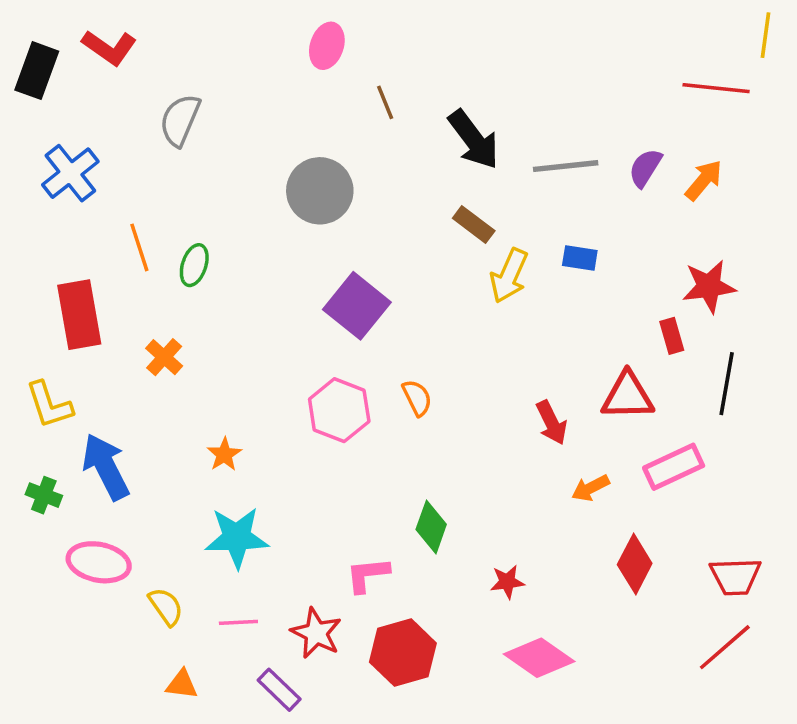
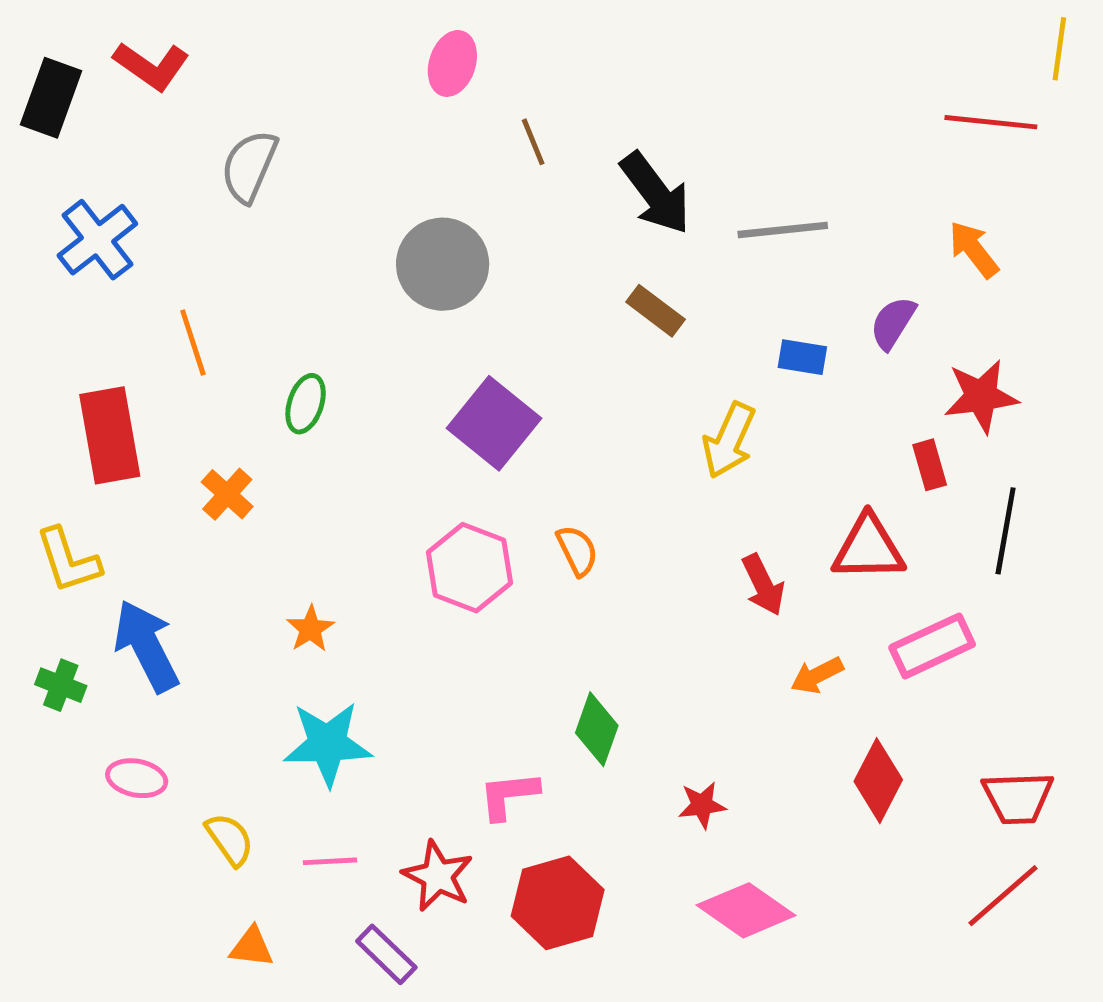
purple semicircle: (645, 168) -> (893, 323), moved
orange arrow: (704, 180) -> (974, 249), turned -78
green ellipse: (194, 265) -> (306, 404), moved
yellow arrow: (509, 276) -> (729, 440), moved
pink ellipse: (99, 562) -> (137, 778), size x0.7

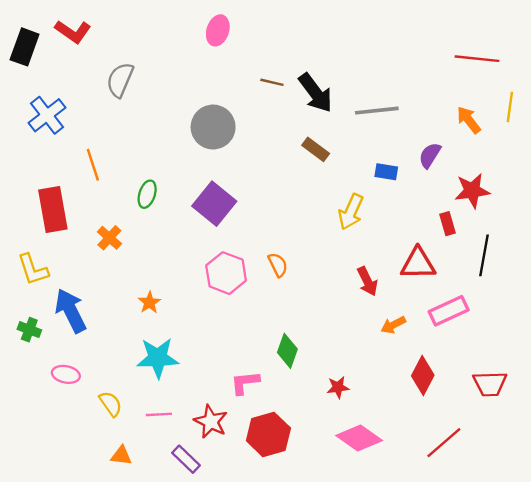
yellow line: (1059, 49) -> (510, 107), moved
brown line: (533, 142) -> (272, 82), moved, turned -55
purple square: (494, 423) -> (214, 204), moved
red line: (1003, 896) -> (444, 443), moved

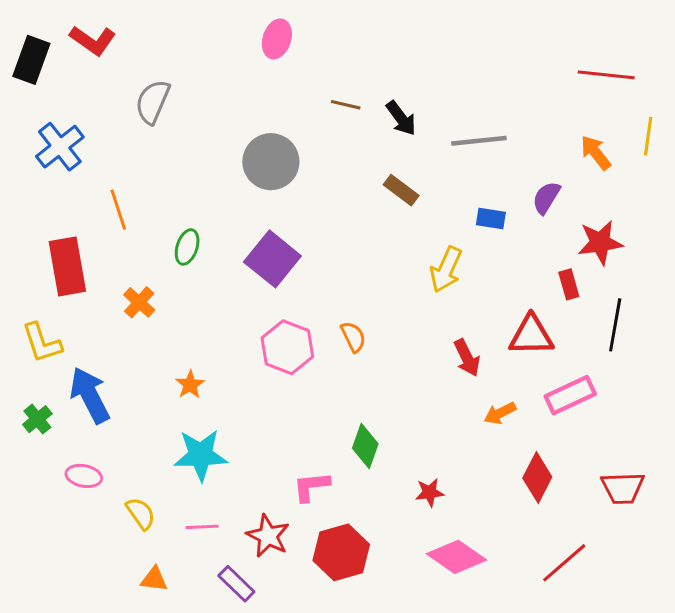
black arrow: (316, 93) -> (401, 118), size x0.7
green cross: (29, 330) -> (37, 419), turned 30

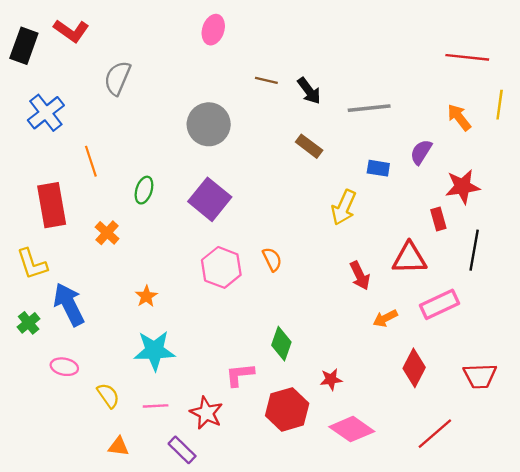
red hexagon: (341, 552) -> (287, 409), moved

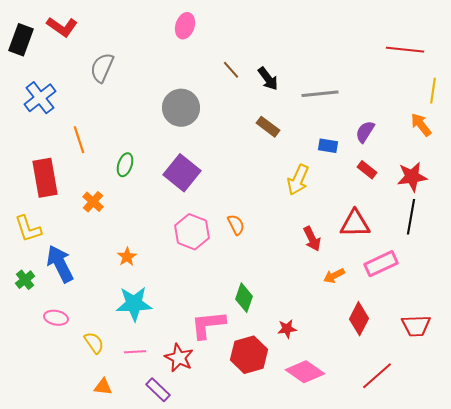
brown line: (266, 80) -> (231, 70), turned 36
orange arrow: (459, 117) -> (421, 125), moved
red star: (463, 187) -> (412, 177), moved
red rectangle: (438, 219) -> (367, 170), moved, turned -36
pink L-shape: (240, 375) -> (208, 325), size x1.4

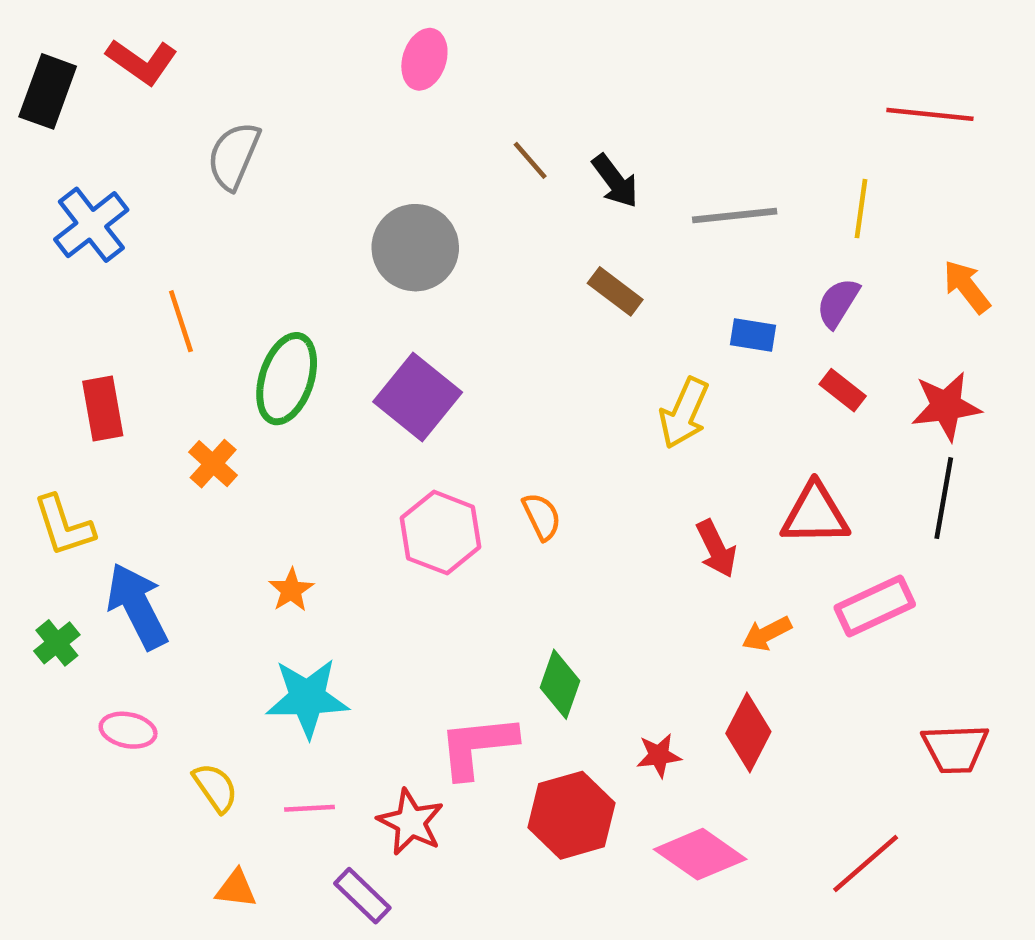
yellow line: (433, 91) -> (861, 209), moved
green ellipse: (125, 165) -> (287, 379), size x1.6
red rectangle: (45, 178) -> (103, 408), size x0.7
red diamond: (359, 319) -> (748, 732), moved

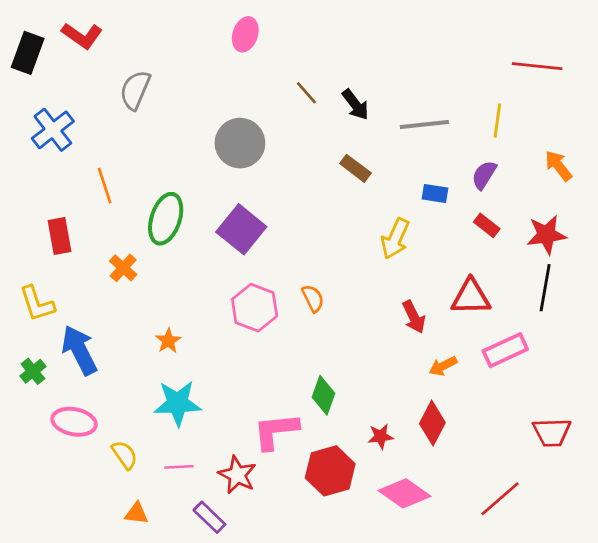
pink ellipse: (128, 730) -> (74, 422), size x1.4

